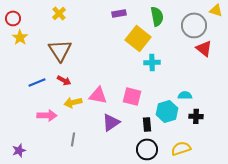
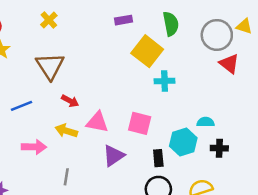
yellow triangle: (216, 10) -> (244, 26), moved
red arrow: (64, 80) -> (70, 101), moved
yellow arrow: (73, 102) -> (66, 131), turned 30

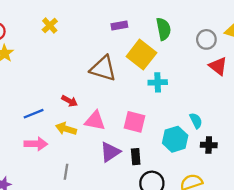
gray circle: (217, 35) -> (206, 39), size x0.7
brown triangle: (50, 66) -> (103, 68), moved, turned -40
blue line: (21, 106) -> (34, 114), moved
cyan semicircle: (206, 122) -> (196, 121), turned 63
black rectangle: (158, 158) -> (136, 157), moved

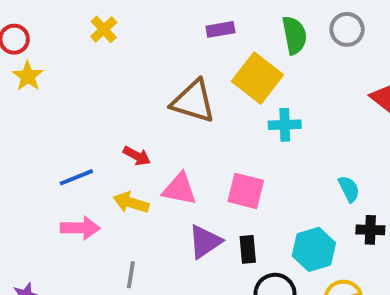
gray circle: (206, 39) -> (347, 29), moved
cyan hexagon: (175, 139) -> (314, 249), moved

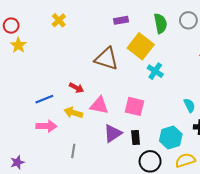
cyan cross: (285, 125) -> (155, 71), turned 35

